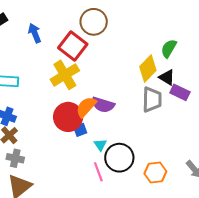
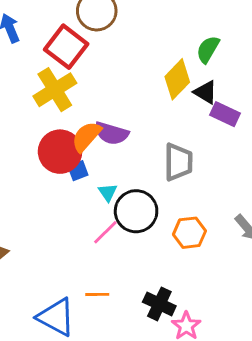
gray trapezoid: (152, 99) -> (178, 162), moved
pink line: (98, 172) -> (105, 232), turned 66

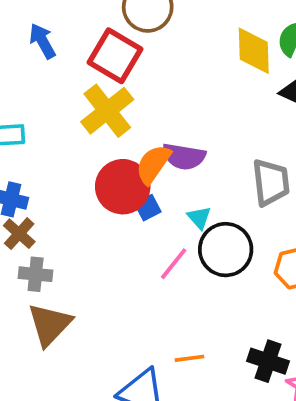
yellow diamond: (177, 79) -> (254, 51), moved, turned -39
cyan triangle: (108, 192) -> (199, 218), moved
pink line: (105, 232) -> (174, 264), moved

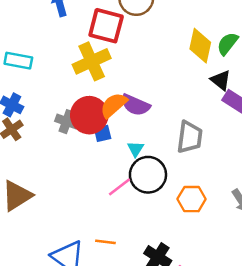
red square: (115, 56) -> (106, 26), turned -30
pink line: (174, 264) -> (120, 187), moved
gray cross: (36, 274) -> (67, 122), moved

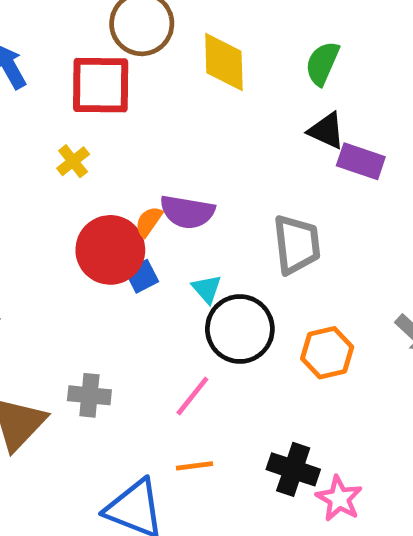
yellow diamond: (200, 46) -> (224, 62), moved
yellow cross: (92, 61) -> (73, 161), moved, size x0.5
orange semicircle: (114, 105) -> (149, 222), size x0.6
gray cross: (67, 122) -> (89, 395), moved
pink line: (120, 187) -> (192, 396), moved

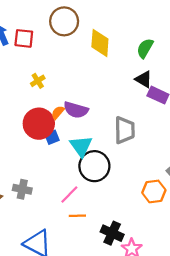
red square: (101, 85) -> (24, 38), moved, size x0.7
yellow cross: (73, 161) -> (38, 81), moved
cyan triangle: (207, 289) -> (81, 146), size x1.6
orange hexagon: (327, 353) -> (154, 191), moved
orange line: (194, 466) -> (77, 216), moved

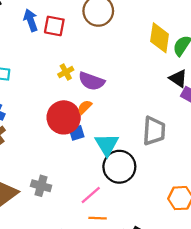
yellow diamond: (100, 43) -> (160, 38), moved
purple semicircle: (76, 110) -> (92, 81), moved

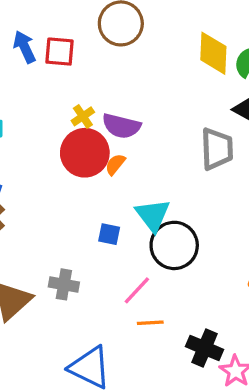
red circle: (64, 117) -> (85, 153), moved
gray trapezoid: (154, 131) -> (217, 149), moved
blue square: (77, 133) -> (109, 234), moved, turned 35

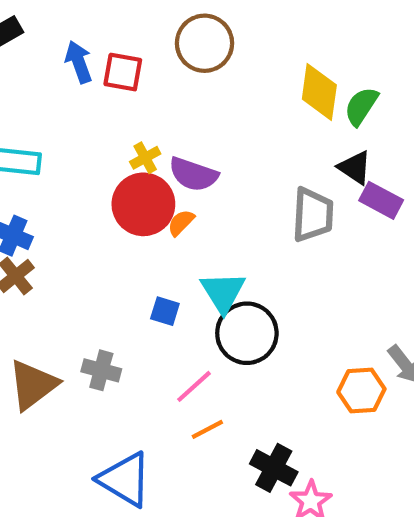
orange line: (150, 323) -> (207, 429), turned -30

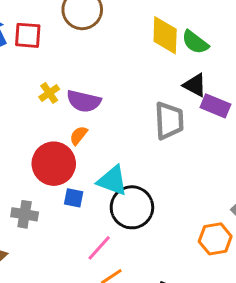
green semicircle: (361, 106) -> (195, 42), turned -80
red circle: (143, 204) -> (54, 164), moved
cyan triangle: (223, 292) -> (112, 181), turned -32
gray cross: (101, 370) -> (25, 214), moved

